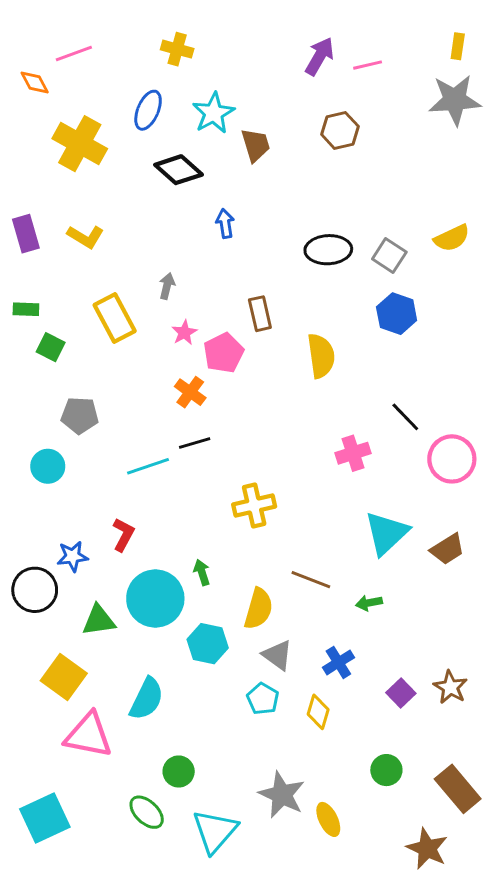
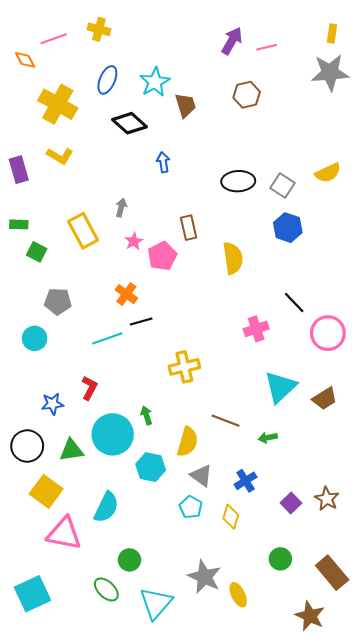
yellow cross: (177, 49) -> (99, 29), moved
yellow L-shape: (86, 237) -> (60, 156), moved
orange cross: (190, 392) -> (126, 294), moved
black circle: (35, 590) -> (27, 446), moved

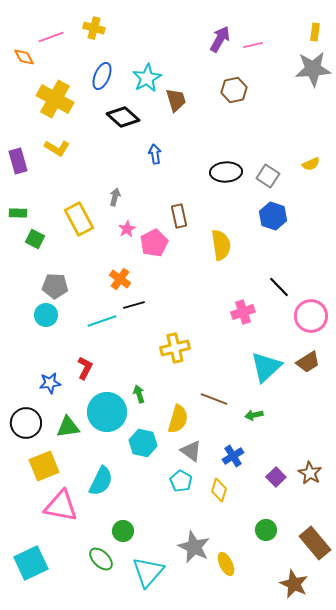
yellow semicircle: (328, 173) -> (311, 164), size x0.7
cyan circle: (35, 338) -> (46, 315), moved
brown trapezoid: (325, 399) -> (308, 362), moved
yellow square: (46, 491) -> (44, 466), turned 32

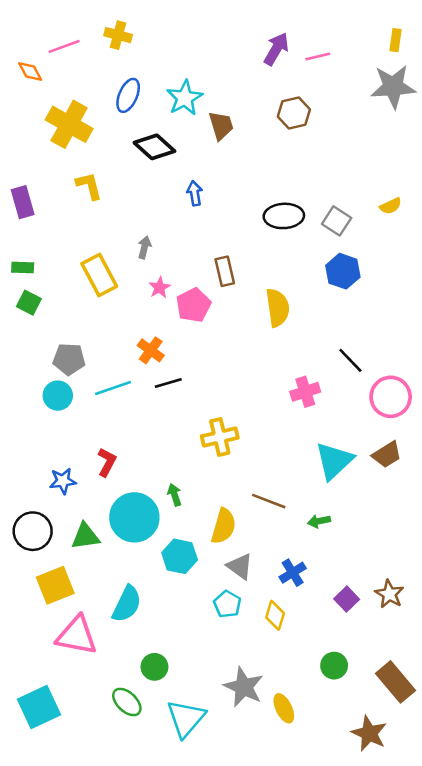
yellow L-shape: (57, 148) -> (89, 186), moved, turned -135
green square: (35, 239) -> (29, 303), moved
cyan line: (102, 321) -> (113, 388), moved

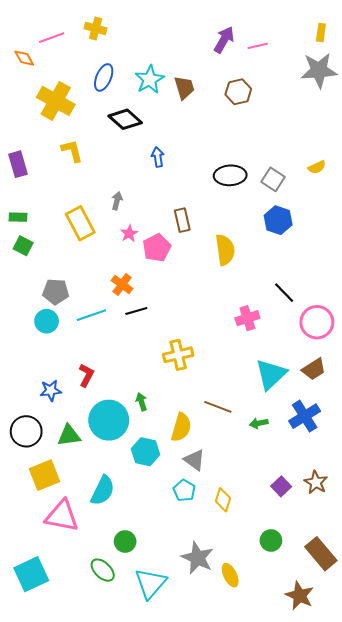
brown trapezoid: (221, 126) -> (184, 88), moved
blue cross: (293, 573) -> (305, 416), moved, size x1.4

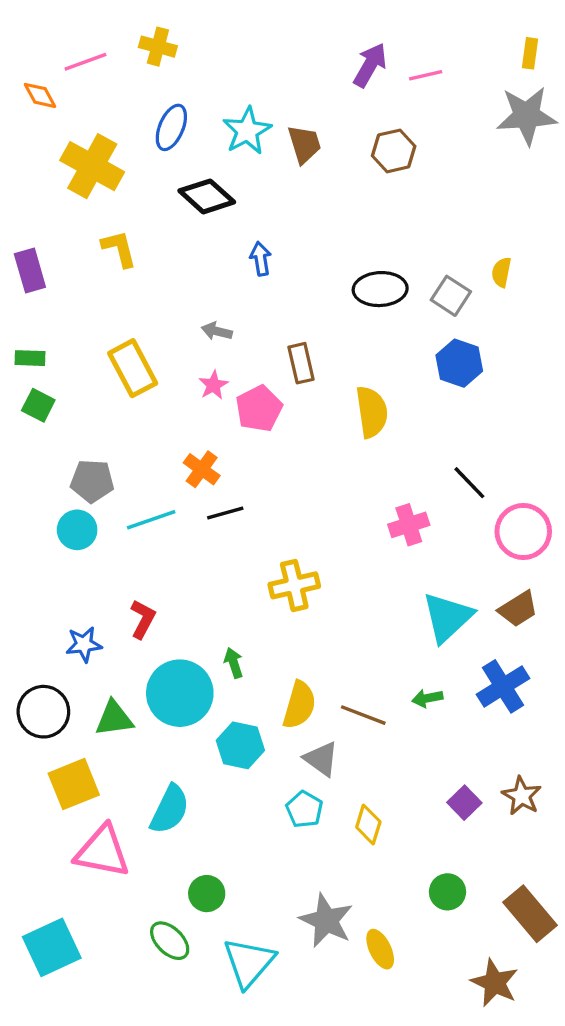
yellow semicircle: (317, 167) -> (501, 272), moved, turned 126
gray arrow: (117, 201) -> (217, 331), moved, turned -90
brown line: (218, 407) -> (363, 715), moved

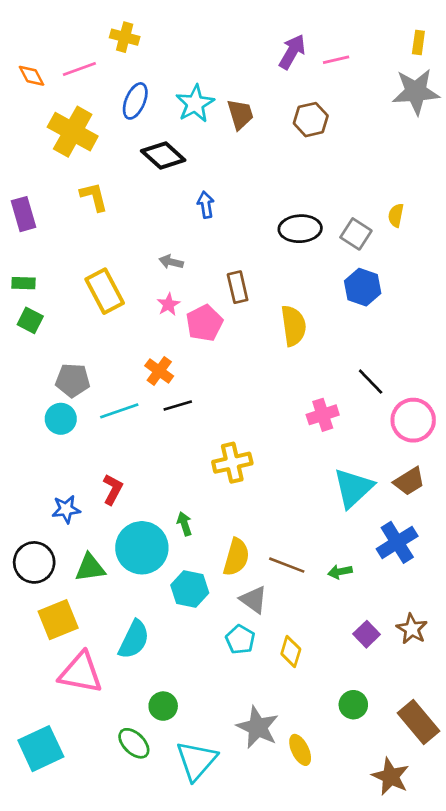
pink line: (85, 62) -> (79, 69), moved
green arrow: (427, 698) -> (340, 572), moved

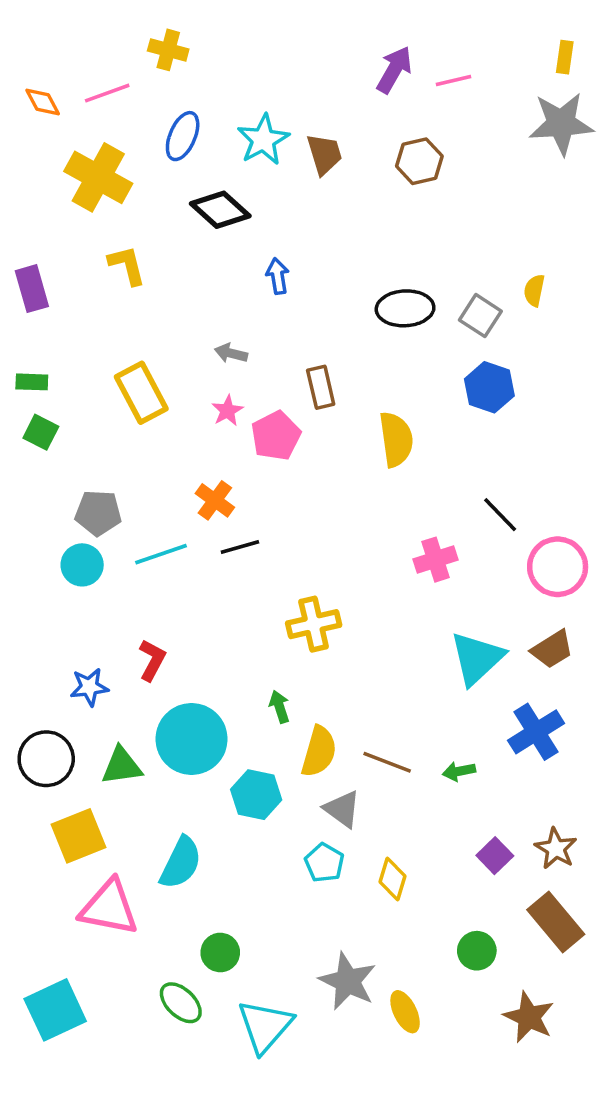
green arrow: (184, 524) -> (279, 707), moved
brown rectangle: (418, 722) -> (556, 922), moved
brown star: (391, 777) -> (529, 1017), moved

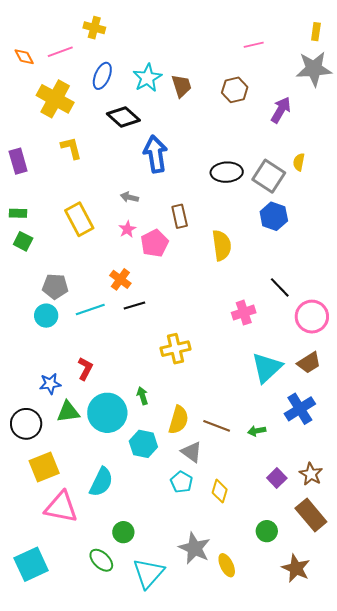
purple arrow: (394, 70) -> (281, 110), moved
blue arrow: (278, 276) -> (155, 154), size x1.8
gray square: (480, 316) -> (269, 176), size x1.4
green arrow: (279, 707) -> (142, 396), moved
green triangle: (122, 766) -> (68, 412), moved

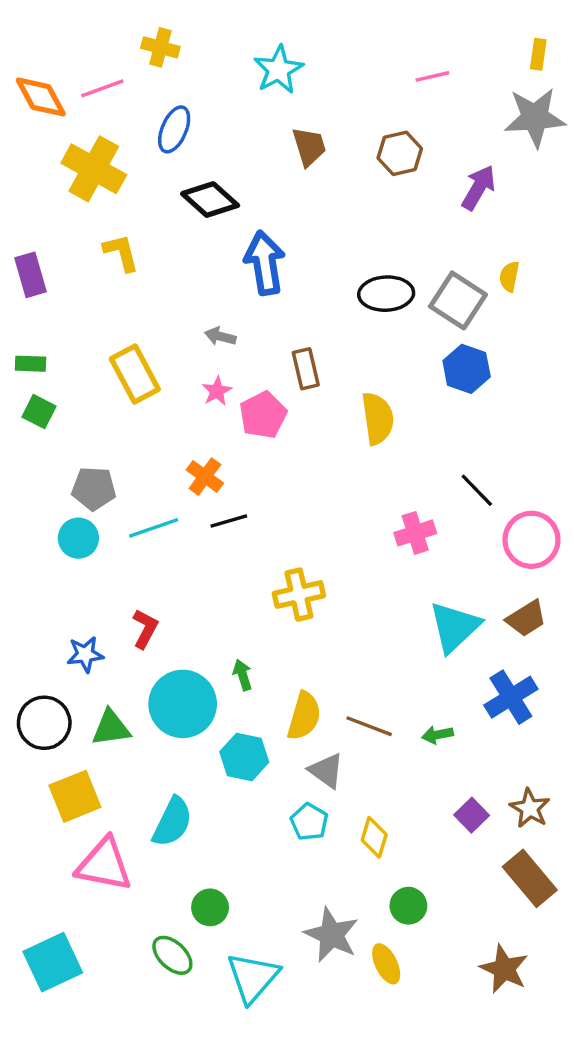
orange diamond: (24, 57) -> (41, 97), size x1.5
cyan star: (147, 78) -> (278, 70), moved
green triangle: (68, 412) -> (111, 728), moved
green circle: (267, 531) -> (408, 906), moved

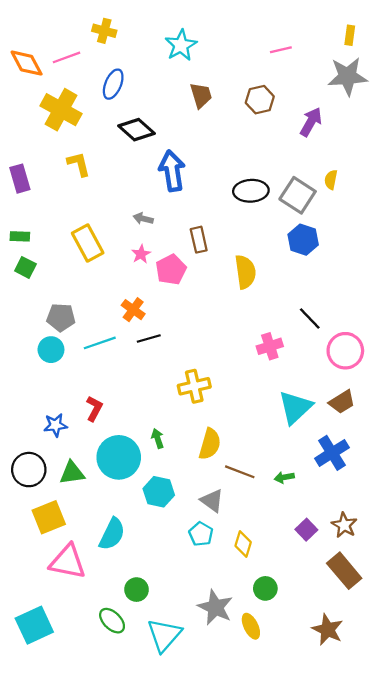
yellow semicircle: (304, 716) -> (210, 444), moved

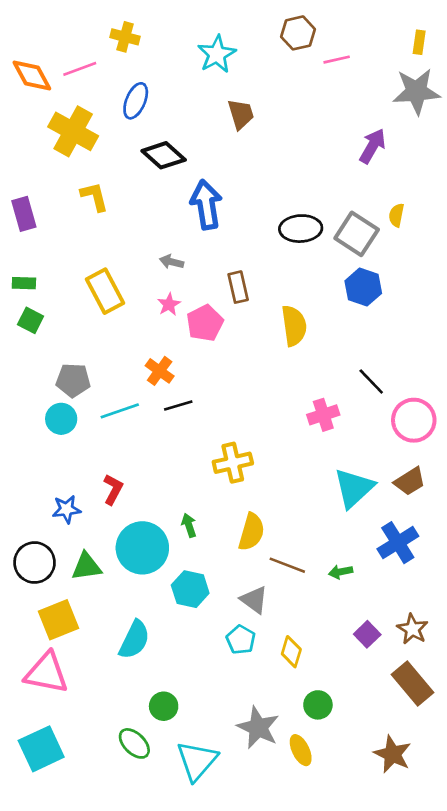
brown hexagon: (260, 100) -> (298, 33), moved
pink triangle: (68, 562) -> (47, 673), moved

